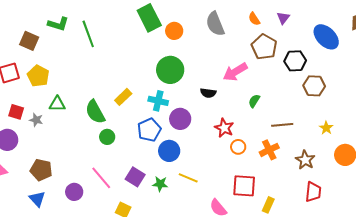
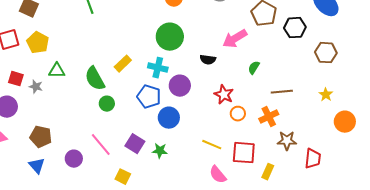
brown hexagon: (314, 86) -> (326, 53), moved
blue pentagon: (149, 130) -> (149, 97), turned -30
brown star: (305, 160) -> (287, 141), moved, turned -30
yellow line: (188, 178) -> (212, 145), moved

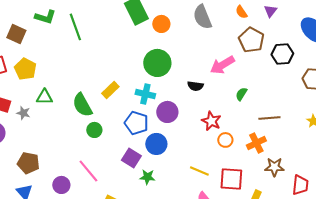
purple square: (135, 144) -> (131, 158), moved

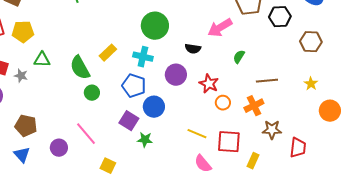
yellow pentagon: (25, 69) -> (23, 32), turned -30
purple circle: (167, 112) -> (176, 75), moved

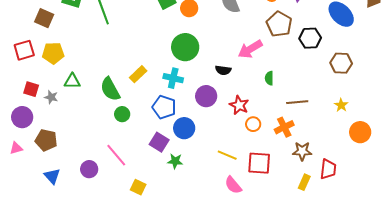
green semicircle: (239, 57) -> (269, 78), turned -32
brown pentagon: (26, 126) -> (46, 140), moved
yellow rectangle: (253, 161) -> (304, 182), moved

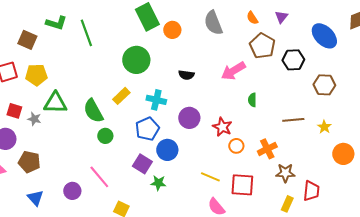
green circle: (185, 47) -> (136, 60), moved
black semicircle: (223, 70) -> (186, 75), moved
green triangle: (72, 81) -> (55, 103), size x1.4
brown line: (297, 102) -> (293, 120), moved
blue pentagon: (164, 107) -> (147, 129), turned 30

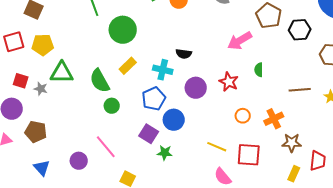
green circle: (136, 60) -> (123, 30), moved
black semicircle: (186, 75) -> (184, 54), moved
red star: (222, 127) -> (229, 82), moved

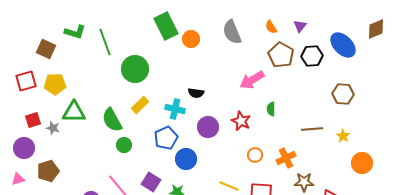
black hexagon: (300, 30) -> (312, 56), moved
red square: (21, 81) -> (33, 120), turned -35
brown pentagon: (36, 132) -> (48, 171), turned -30
purple square: (149, 134) -> (151, 182), moved

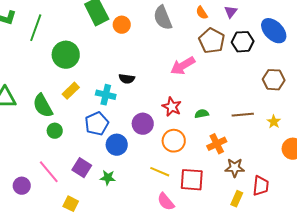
green line: (105, 42) -> (36, 28), turned 40
green semicircle: (271, 109) -> (202, 114), moved, turned 80
purple circle: (208, 127) -> (143, 124), moved
orange circle: (255, 155) -> (174, 141), moved, size x1.5

